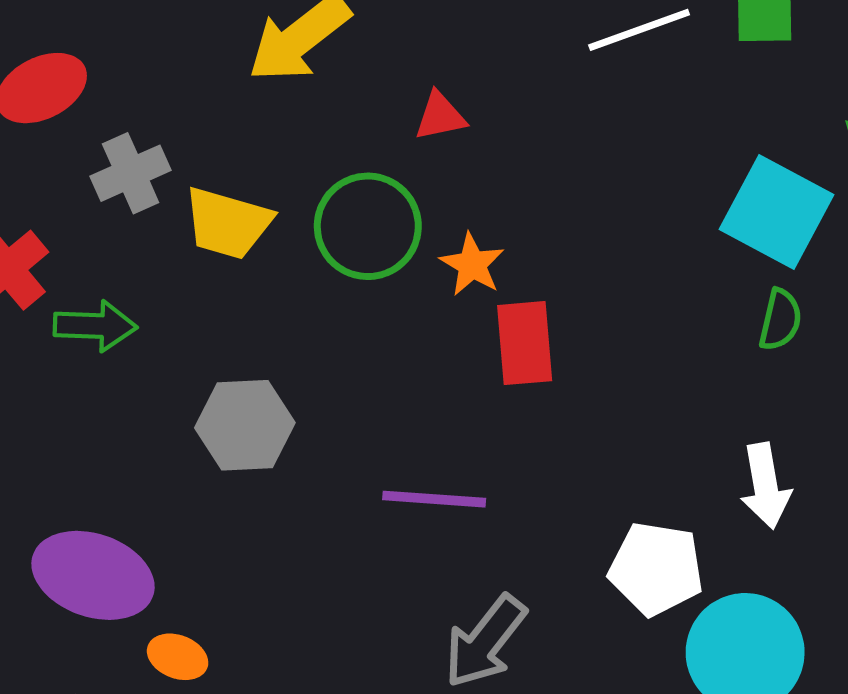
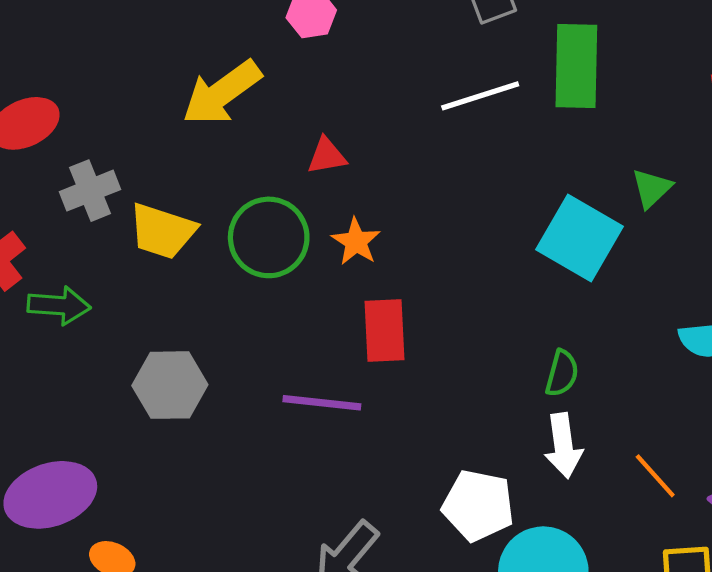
orange star: (472, 264) -> (356, 242), moved
green semicircle: (780, 320) -> (562, 373), moved
purple line: (434, 499) -> (322, 403), moved
purple ellipse: (93, 575) -> (50, 495), turned -40

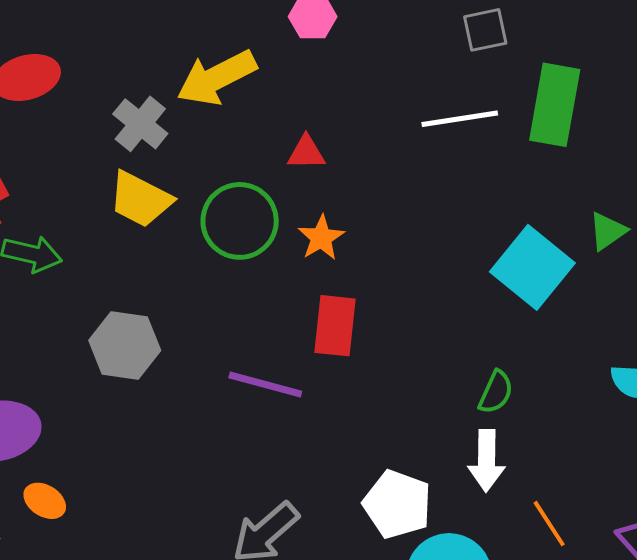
gray cross: (90, 191) -> (140, 124), moved, turned -38
orange line: (655, 476) -> (549, 524), moved

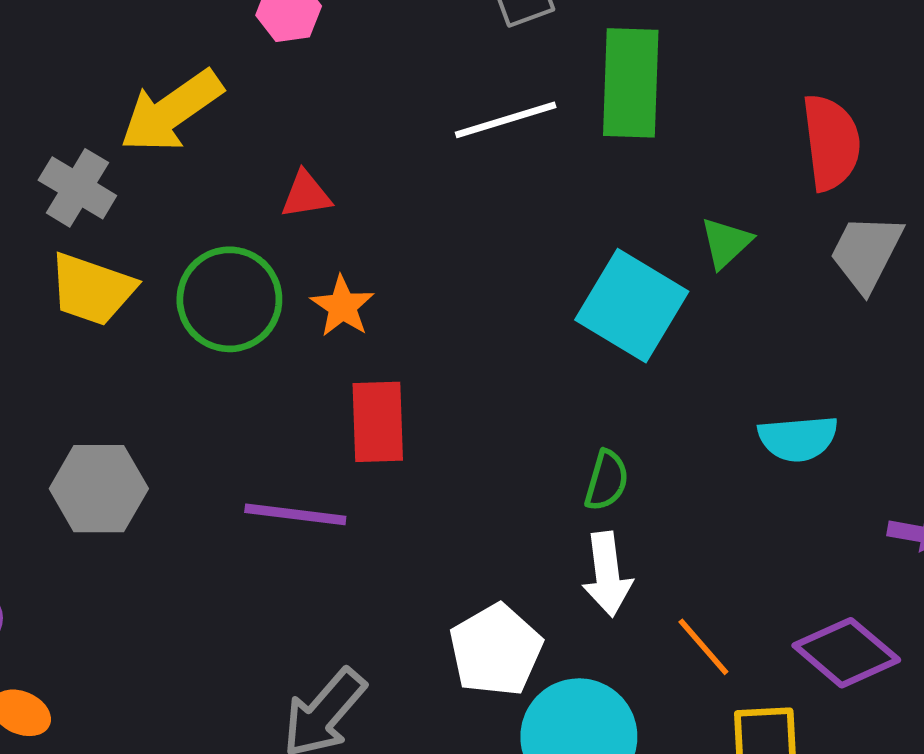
white pentagon: (397, 504) -> (496, 650), turned 30

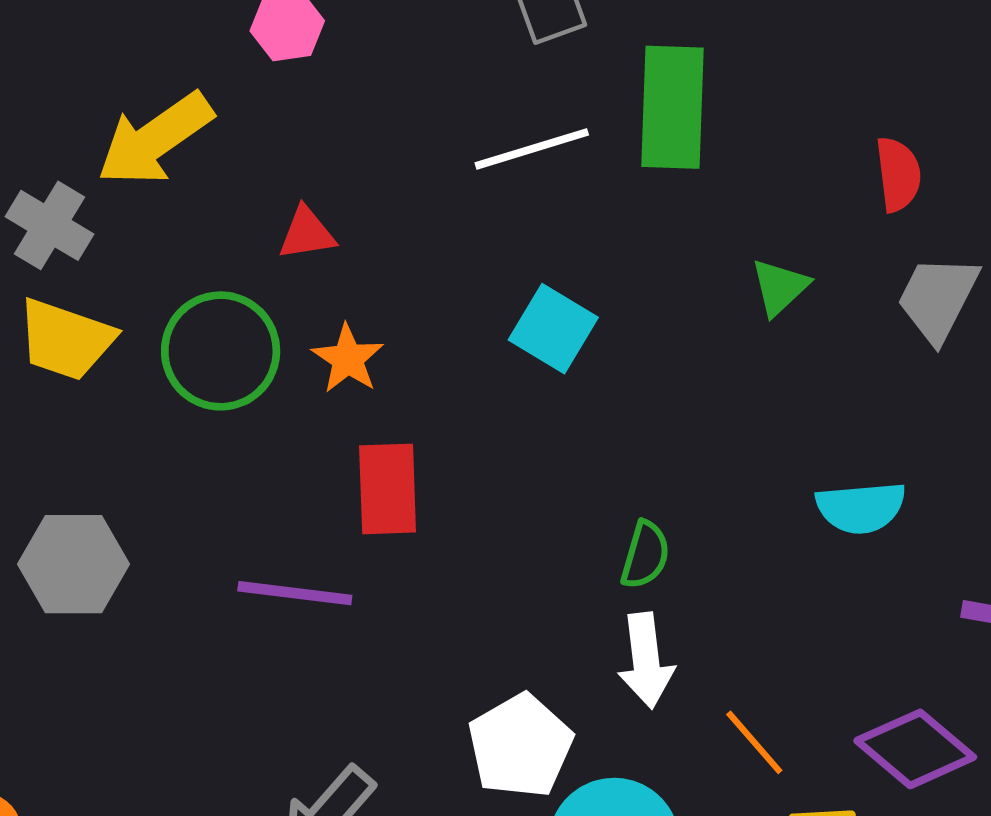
red semicircle: (831, 142) -> (898, 174), size x0.7
cyan square: (632, 306) -> (553, 329), moved, size x0.7

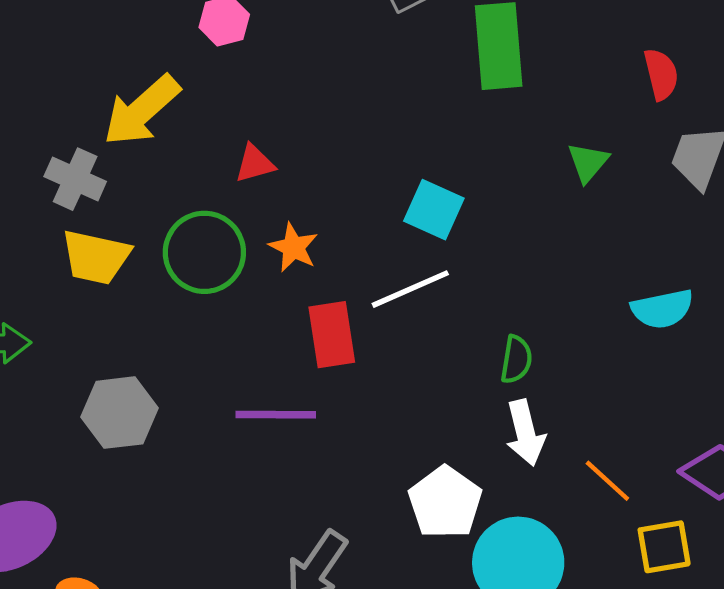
white line: (532, 149) -> (410, 289), moved

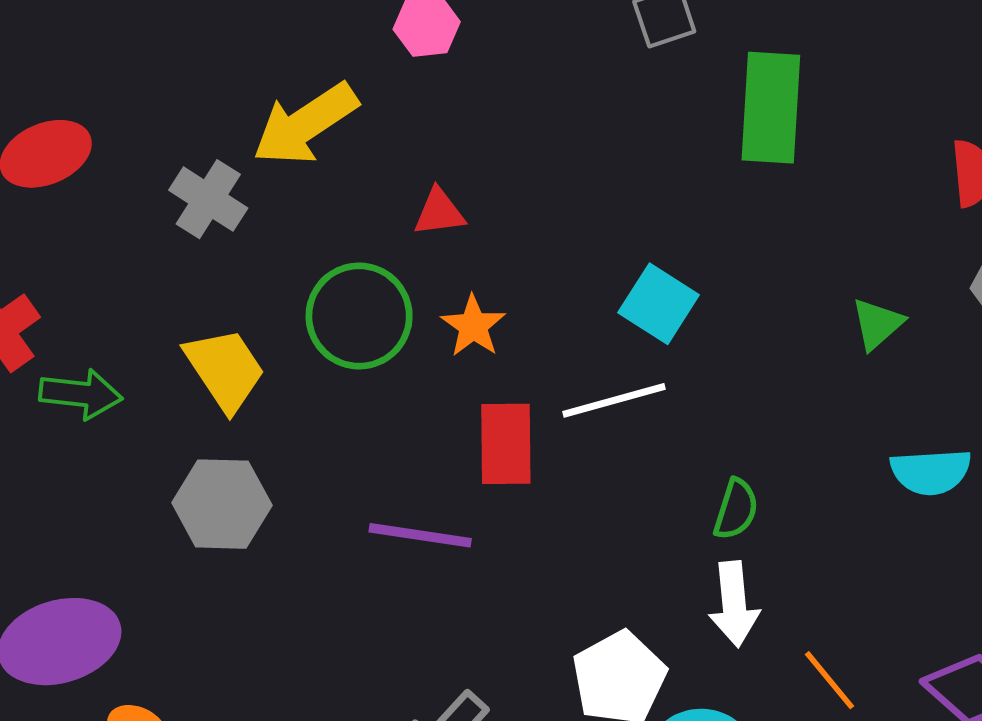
green triangle: (588, 162) -> (877, 324), moved
yellow trapezoid: (96, 257) -> (225, 369), moved, turned -144

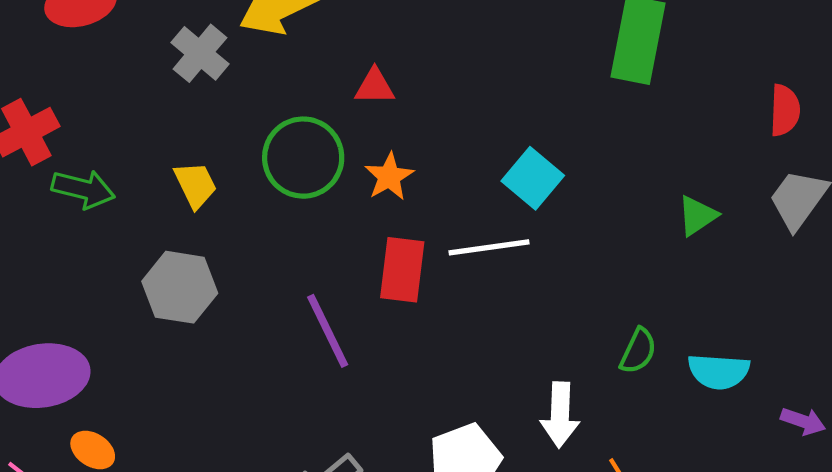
yellow trapezoid: (225, 369) -> (196, 185), size x0.7
cyan semicircle: (931, 472) -> (719, 371), moved
green semicircle: (736, 509) -> (638, 351), moved
purple line: (420, 535) -> (328, 331), turned 48

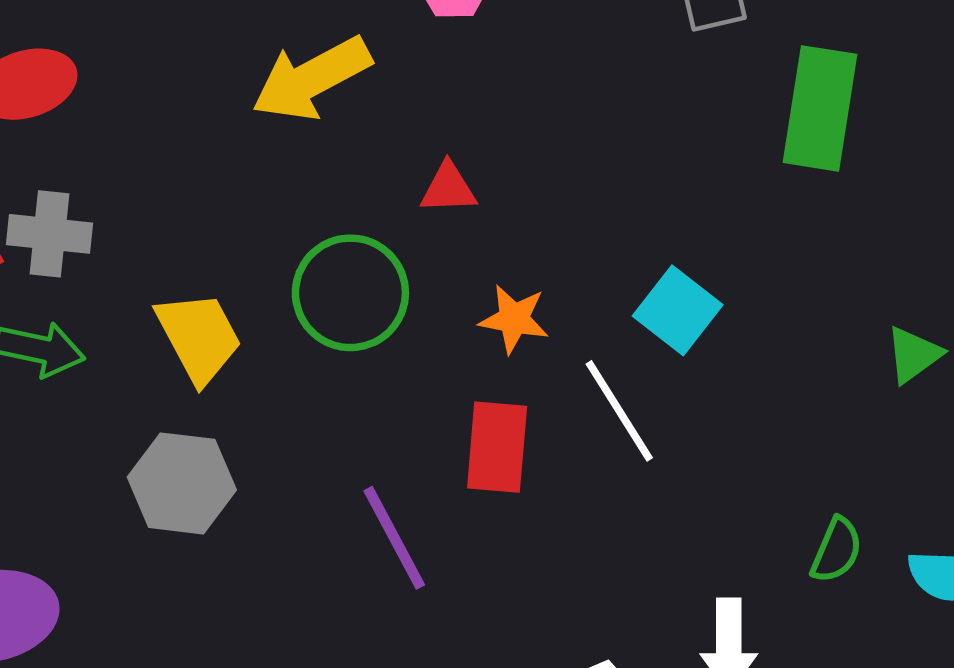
gray cross: (200, 53) -> (49, 234), moved, turned -32
orange star: (389, 177) -> (514, 319), moved, turned -30
yellow trapezoid: (196, 185) -> (199, 337), size x1.4
white line: (489, 247) -> (619, 411), turned 68

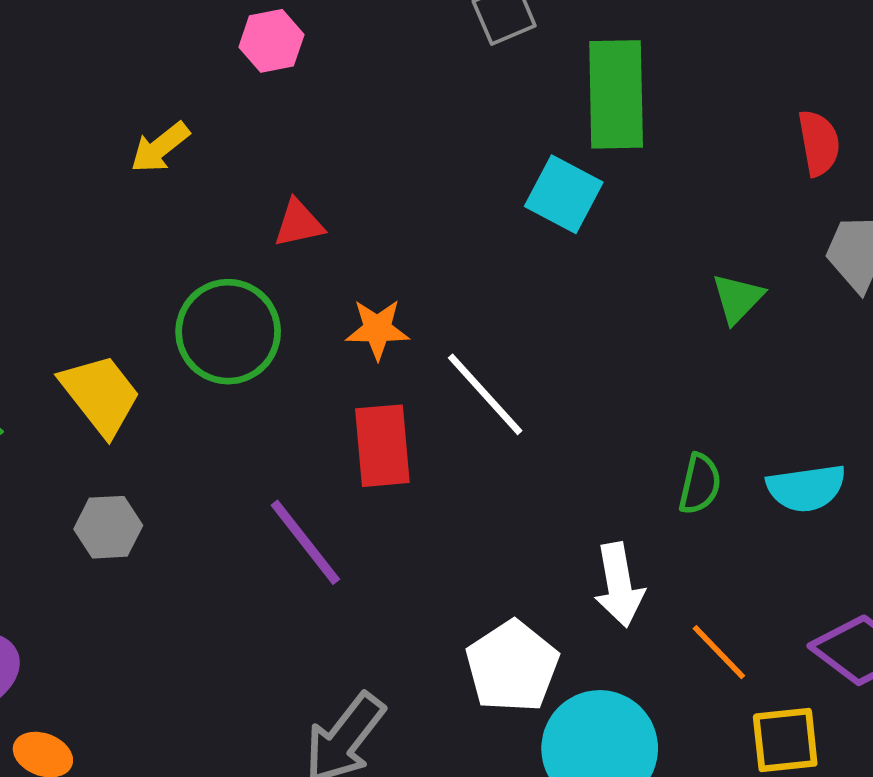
yellow arrow: (312, 78) -> (160, 147), size x0.6
cyan square: (678, 310) -> (564, 194), moved
gray hexagon: (182, 483) -> (108, 527), size x0.7

